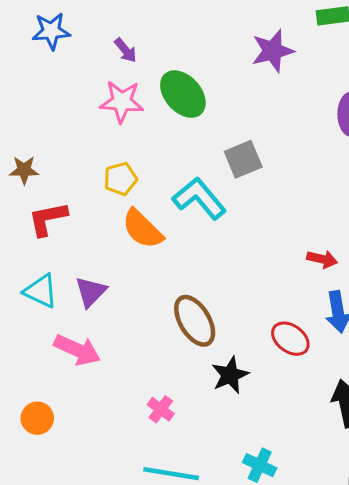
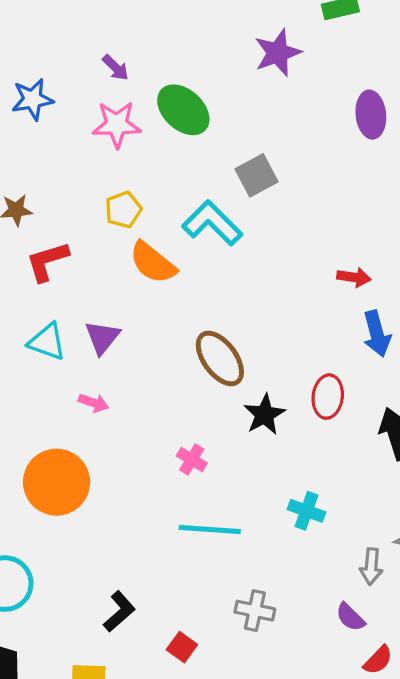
blue star: (51, 31) -> (32, 99), moved
red ellipse: (290, 339) -> (328, 397), moved, turned 66
pink arrow: (77, 350) -> (94, 403), size x0.6
orange circle: (37, 418) -> (57, 482), size x1.8

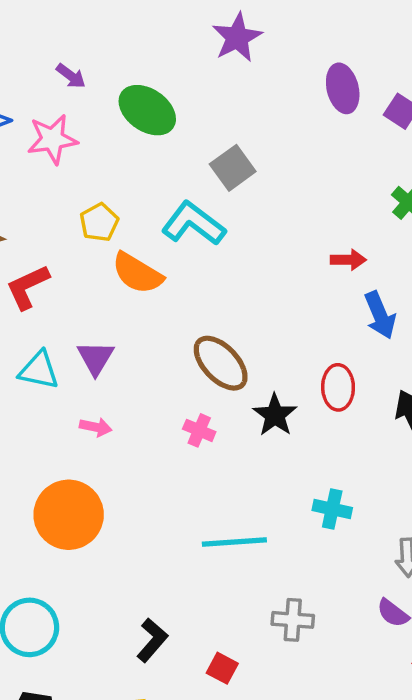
pink star: (117, 124) -> (52, 139), moved
pink cross: (192, 459) -> (199, 430), moved

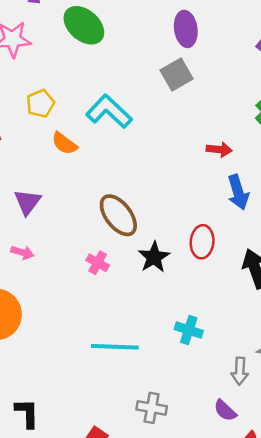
purple ellipse: (343, 88) -> (186, 29), moved
gray square: (233, 168) -> (177, 74), moved
orange semicircle: (137, 273) -> (64, 143), size x0.7
black L-shape: (152, 640) -> (27, 413), moved, turned -48

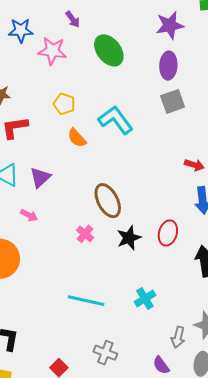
purple ellipse: (186, 29) -> (168, 66), moved
yellow pentagon: (40, 104) -> (64, 104), turned 30
cyan cross: (189, 330) -> (145, 298), turned 30

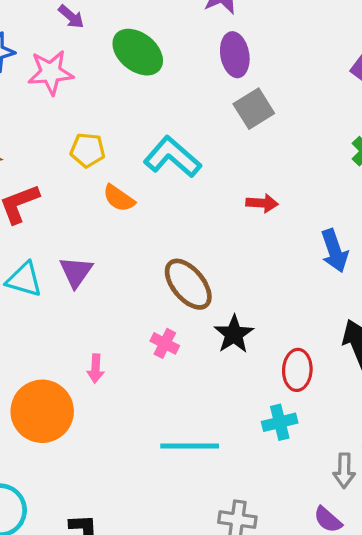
red arrow: (194, 165) -> (262, 203), moved
pink arrow: (29, 215) -> (96, 369), moved, turned 78
red ellipse: (168, 233) -> (297, 370), moved
cyan cross: (145, 298) -> (280, 422), turned 30

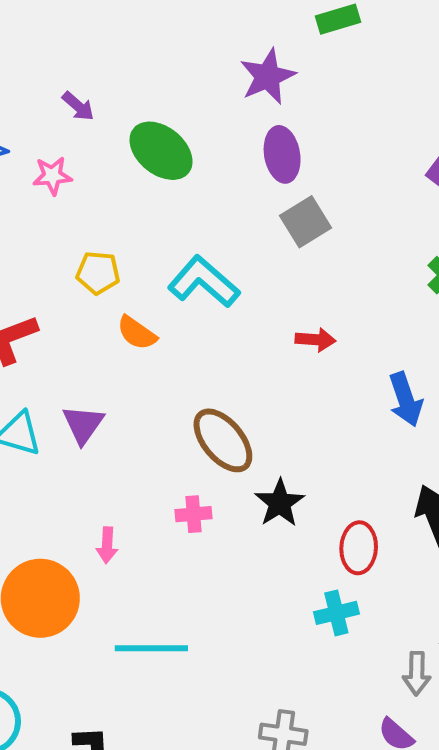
pink star: (51, 72) -> (52, 176), size x0.7
pink cross: (165, 343) -> (194, 514), turned -32
cyan line: (190, 446) -> (151, 648), moved

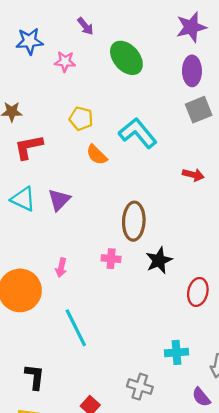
brown ellipse: (223, 440) -> (134, 221), turned 33
cyan cross: (336, 613) -> (176, 352), moved
cyan line: (151, 648) -> (76, 328), turned 54

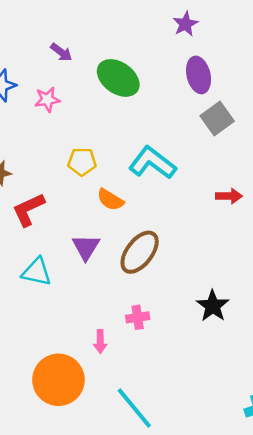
purple star: (191, 27) -> (185, 24), size x0.7
purple triangle: (59, 200) -> (86, 247), moved
brown ellipse: (134, 221) -> (140, 252), moved, turned 48
pink cross: (111, 259) -> (138, 317), moved

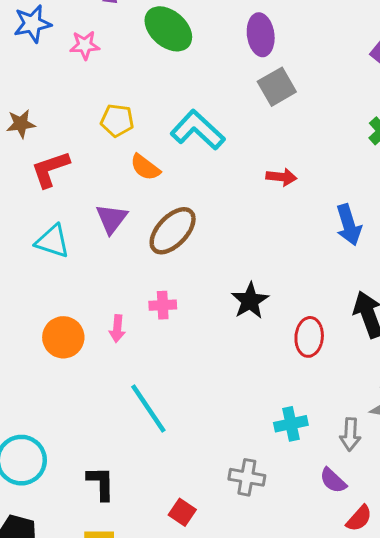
orange circle: (58, 380) -> (63, 337), moved, size x0.7

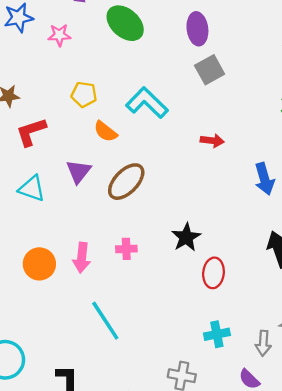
pink cross: (163, 305) -> (126, 249), moved
pink arrow: (117, 329) -> (82, 258), size x1.4
red ellipse: (309, 337) -> (213, 273), moved

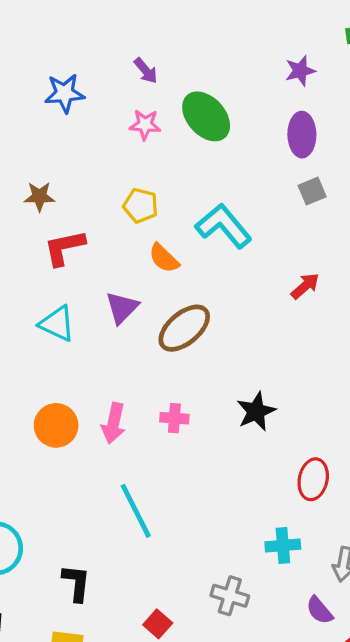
pink star: (59, 35) -> (145, 125), moved
gray square: (210, 70) -> (312, 191), size x0.7
red arrow: (212, 141) -> (305, 286), turned -55
red ellipse: (213, 273) -> (313, 479), moved

